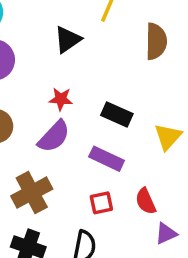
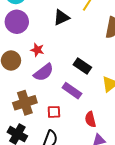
red star: (61, 99) -> (37, 50), moved
red square: (101, 203) -> (54, 112), moved

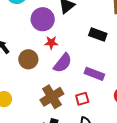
purple circle: (17, 22) -> (43, 19), moved
black rectangle: (82, 66) -> (98, 35), moved

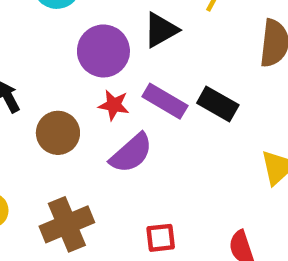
purple rectangle: (94, 74) -> (165, 101), moved
brown cross: (52, 97) -> (67, 224), moved

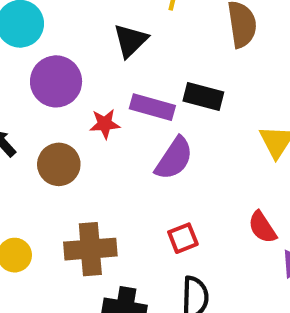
purple circle: (103, 51) -> (56, 81), moved
purple semicircle: (131, 153) -> (174, 158), moved
brown cross: (67, 224) -> (90, 249), turned 33

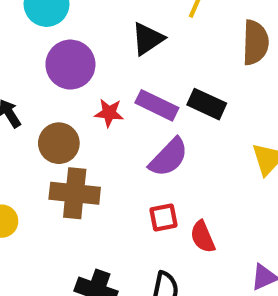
red semicircle: (262, 227) -> (203, 237), moved
red square: (183, 238) -> (163, 217), moved
brown cross: (90, 249) -> (75, 193), moved

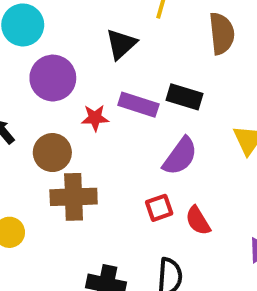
purple semicircle: (169, 157) -> (180, 156), moved

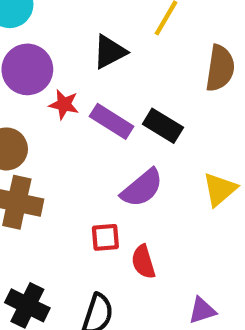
red star: (95, 118) -> (64, 104), moved

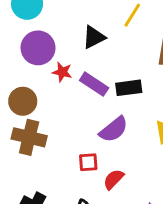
black rectangle: (163, 126) -> (129, 88), turned -40
red semicircle: (143, 262) -> (114, 179), turned 60

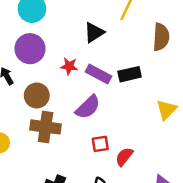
purple circle: (38, 48) -> (30, 49), moved
purple semicircle: (114, 129) -> (88, 107), moved

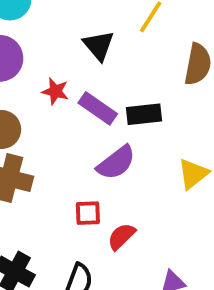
black triangle: (94, 32) -> (99, 45), turned -45
purple semicircle: (88, 107) -> (116, 163), moved

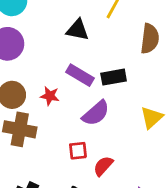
black triangle: (99, 45) -> (78, 30), turned -35
red star: (55, 91) -> (50, 96), moved

